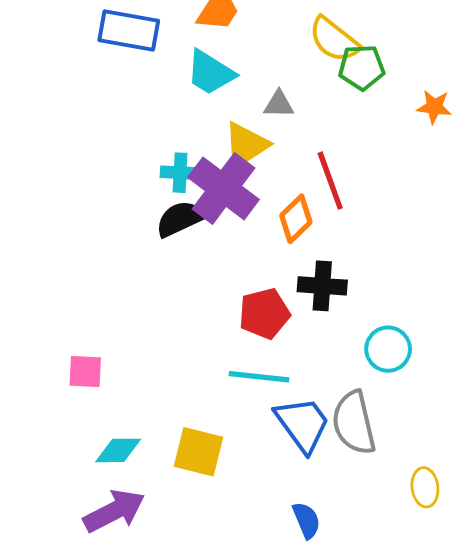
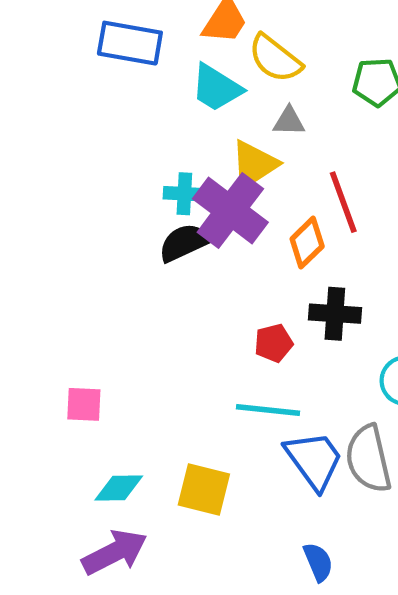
yellow semicircle: (334, 40) -> (275, 58), moved
red pentagon: (264, 314) -> (274, 343), size x0.7

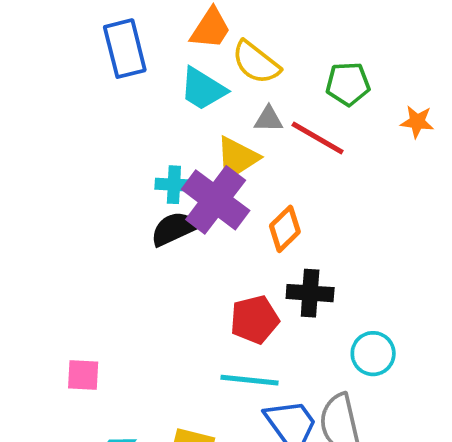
blue rectangle: (130, 43) -> (125, 49), turned 66
red line: (343, 202) -> (318, 138), moved, turned -40
red pentagon: (274, 343) -> (255, 320), size x1.4

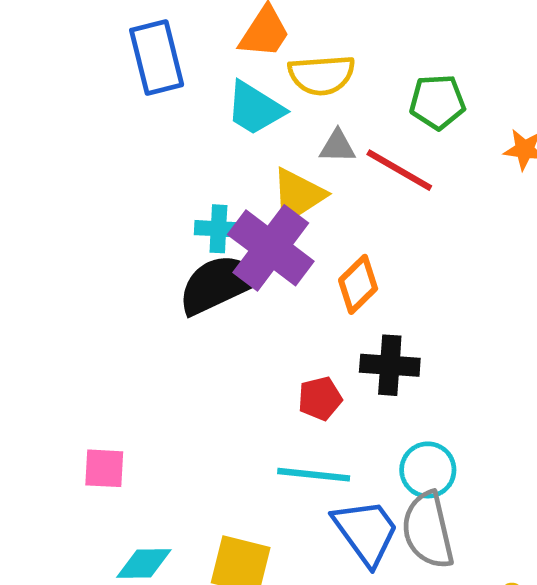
yellow semicircle: (256, 62) -> (322, 75), turned -42
black semicircle: (174, 229) -> (218, 284), size x1.4
red pentagon: (255, 320) -> (320, 399), size x0.7
cyan circle: (373, 354) -> (428, 470), moved

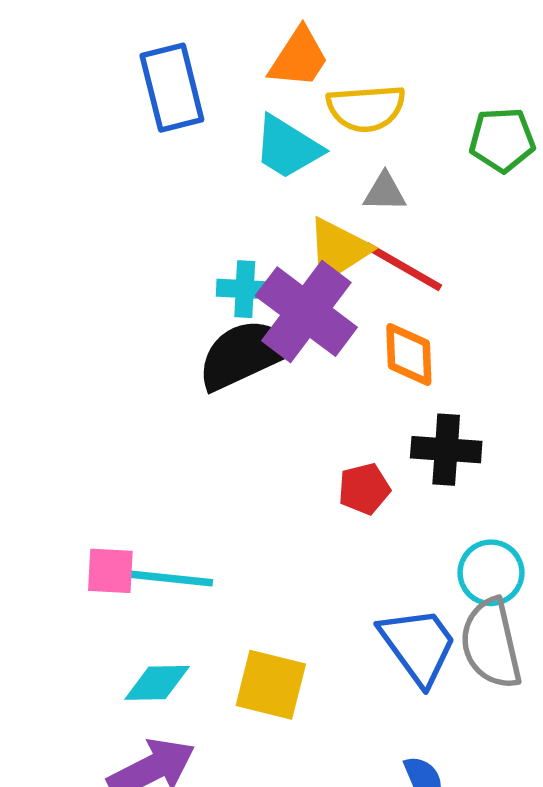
red line: (399, 170) -> (403, 267), moved
orange diamond: (358, 284) -> (409, 354), turned -48
cyan line: (314, 475) -> (170, 578), moved

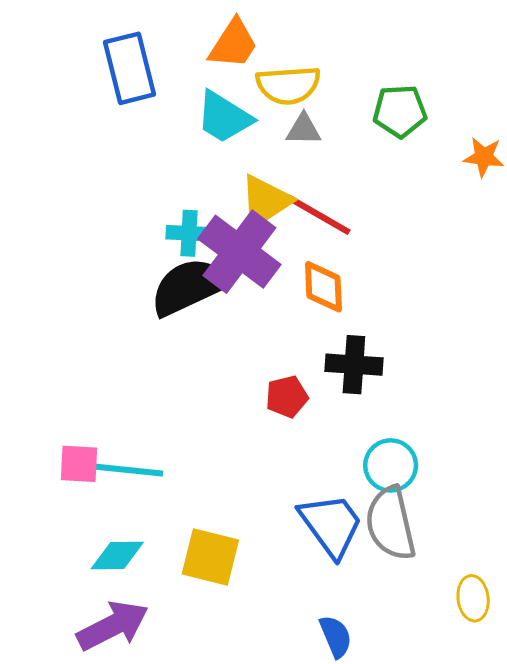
gray triangle: (385, 192) -> (304, 129), moved

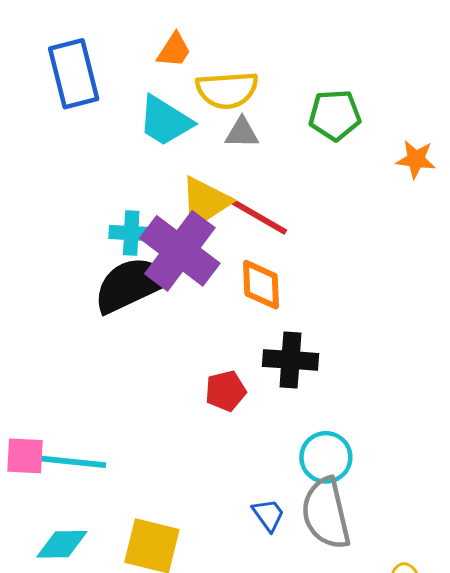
orange trapezoid: (233, 44) -> (174, 50), size x0.7
blue trapezoid: (331, 525) -> (268, 515), size x0.5

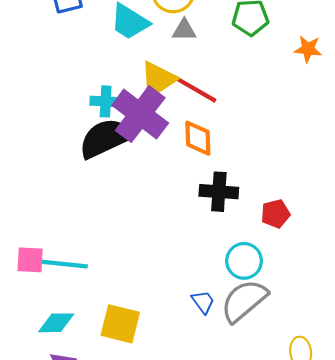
red pentagon: (226, 391) -> (275, 214), moved
gray semicircle: (326, 513) -> (244, 301), turned 63

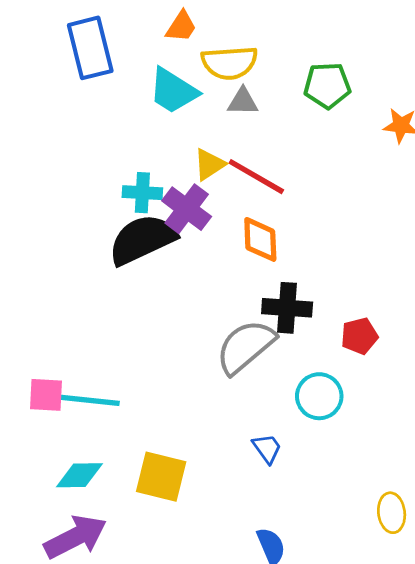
yellow triangle: (158, 79) -> (209, 164), size x0.7
purple cross: (140, 114) -> (187, 209), size x0.7
gray semicircle: (244, 301) -> (246, 347), moved

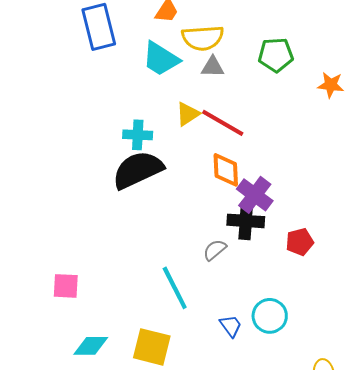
purple cross: (187, 209) -> (255, 195), moved
gray semicircle: (246, 347) -> (215, 250), size x0.5
cyan circle: (319, 396) -> (270, 316), moved
cyan line: (89, 400) -> (175, 288), moved, turned 57

